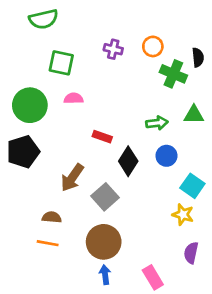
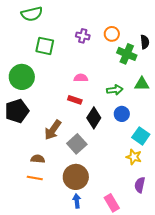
pink semicircle: (74, 98) -> (81, 78), moved

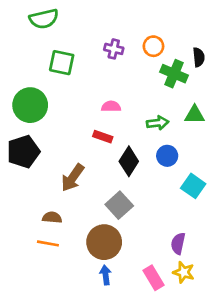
gray square: (77, 144) -> (119, 205), moved
yellow star: (134, 157) -> (184, 272), moved
purple semicircle: (140, 185) -> (178, 243), moved

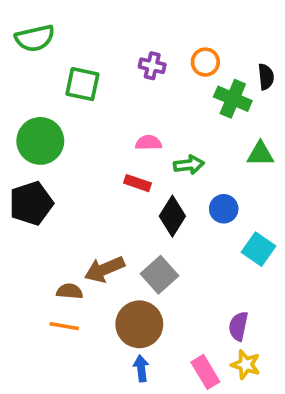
green semicircle: (44, 19) -> (35, 38), moved
green arrow: (158, 123) -> (189, 165), moved
brown arrow: (73, 178) -> (104, 269), moved, turned 32

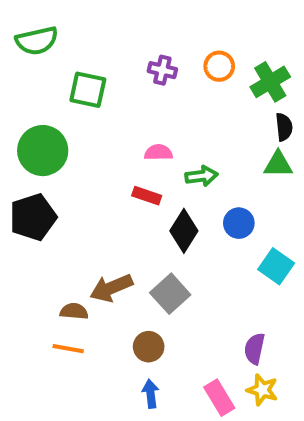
black semicircle: (266, 77) -> (284, 127), moved
green cross: (233, 99) -> (270, 82), moved, turned 36
brown circle: (139, 324) -> (149, 347), size x0.6

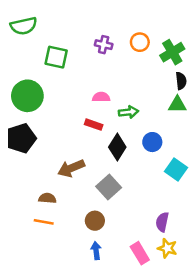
brown arrow: (111, 288) -> (71, 168), moved

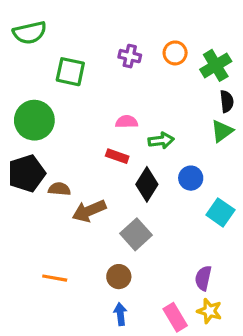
green triangle: (177, 105) -> (222, 131), turned -36
brown semicircle: (47, 198) -> (59, 189), moved

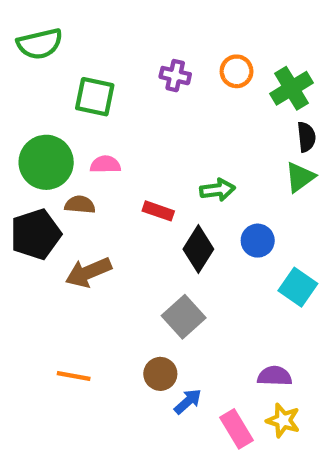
pink semicircle: (127, 122) -> (105, 164), moved
brown semicircle: (59, 189) -> (80, 205), moved
brown arrow: (89, 211) -> (88, 272), moved
purple semicircle: (203, 278) -> (275, 376), turned 80
blue arrow: (120, 314) -> (188, 401), moved, turned 55

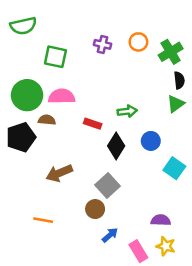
pink semicircle: (105, 164) -> (62, 96), size x1.5
brown arrow: (88, 272) -> (59, 173), moved
brown circle: (160, 374) -> (95, 209), moved

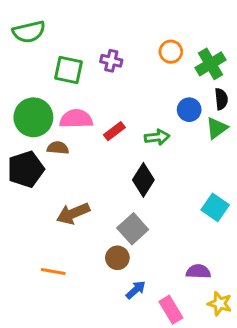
purple cross: (103, 44) -> (111, 61), moved
red rectangle: (93, 124) -> (114, 131), moved, turned -56
blue circle: (151, 141) -> (189, 110), moved
yellow star: (166, 246) -> (220, 304), moved

